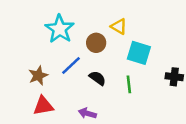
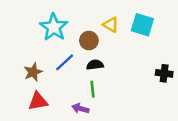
cyan square: (139, 53) -> (142, 25), moved
black semicircle: (97, 78) -> (95, 65), moved, turned -42
green line: (129, 84) -> (93, 89), moved

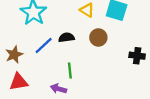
brown circle: (89, 41) -> (98, 37), moved
black semicircle: (95, 65) -> (66, 37), moved

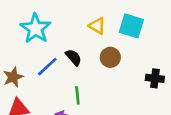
black semicircle: (66, 37) -> (74, 57), turned 56

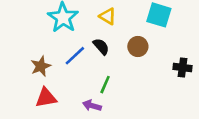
yellow triangle: (97, 26) -> (108, 16), moved
green line: (77, 95) -> (105, 85), turned 30

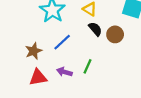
black semicircle: (101, 46) -> (95, 29), moved
purple arrow: (92, 106) -> (64, 72), moved

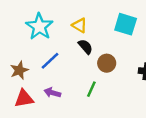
brown circle: (115, 34) -> (107, 63), moved
green line: (88, 66) -> (91, 89), moved

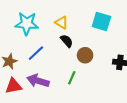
cyan star: (39, 27) -> (27, 24), turned -30
purple arrow: (52, 93) -> (38, 81), size x1.5

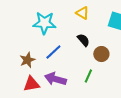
yellow triangle: (62, 22) -> (82, 13), moved

